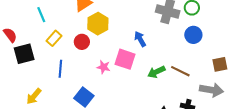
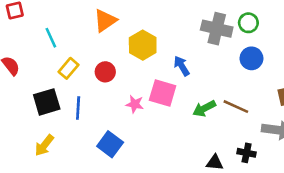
yellow hexagon: (98, 24) -> (143, 45), moved
black square: (24, 54) -> (47, 102), moved

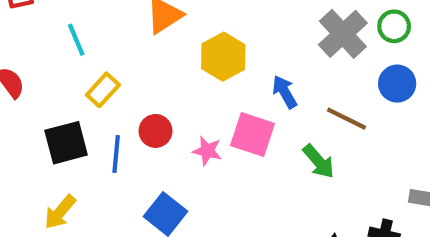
gray cross: (217, 29) -> (343, 34), turned 32
red circle: (105, 72) -> (156, 131), moved
brown line: (236, 107) -> (346, 119), moved
green arrow: (204, 108) -> (319, 161), turned -105

